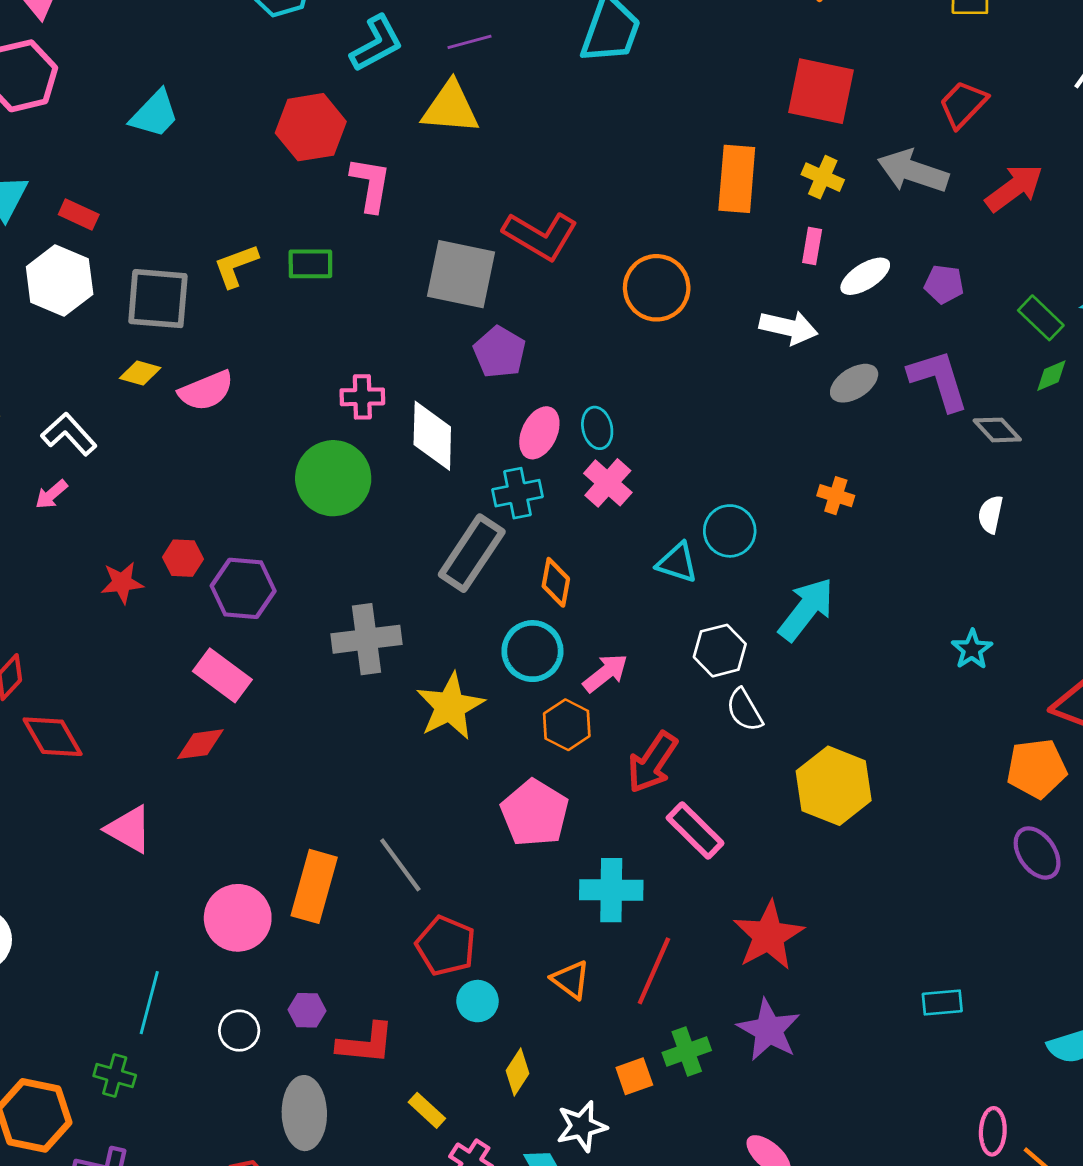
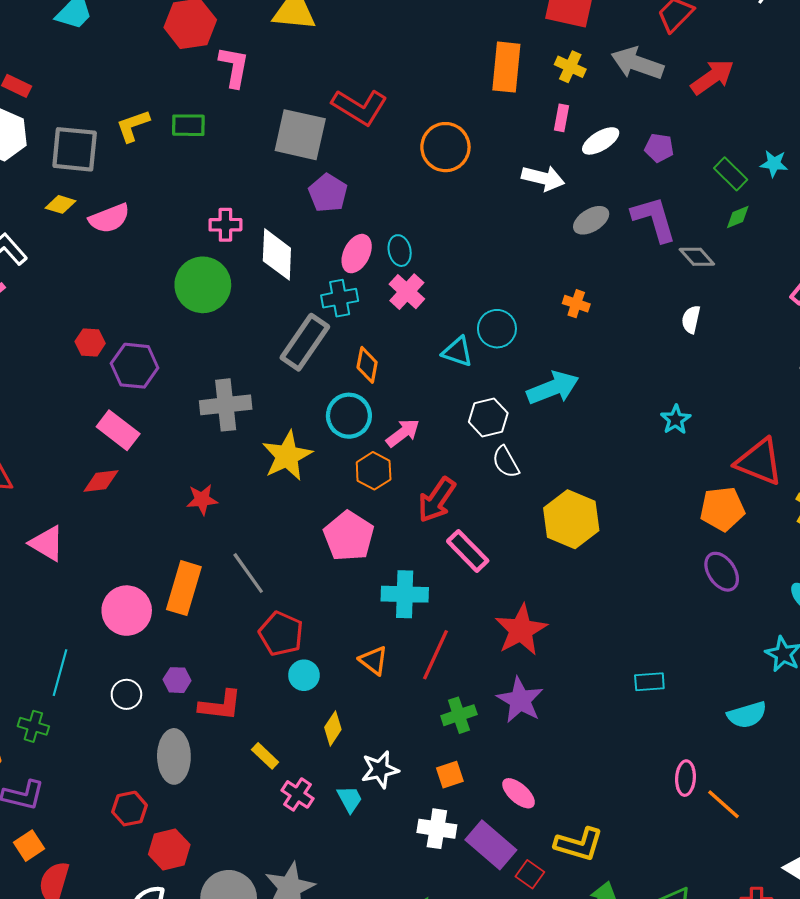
red star: (122, 583) -> (202, 500), moved
cyan arrow: (806, 609) -> (553, 388), turned 30
orange square: (634, 1076) -> (450, 775), moved

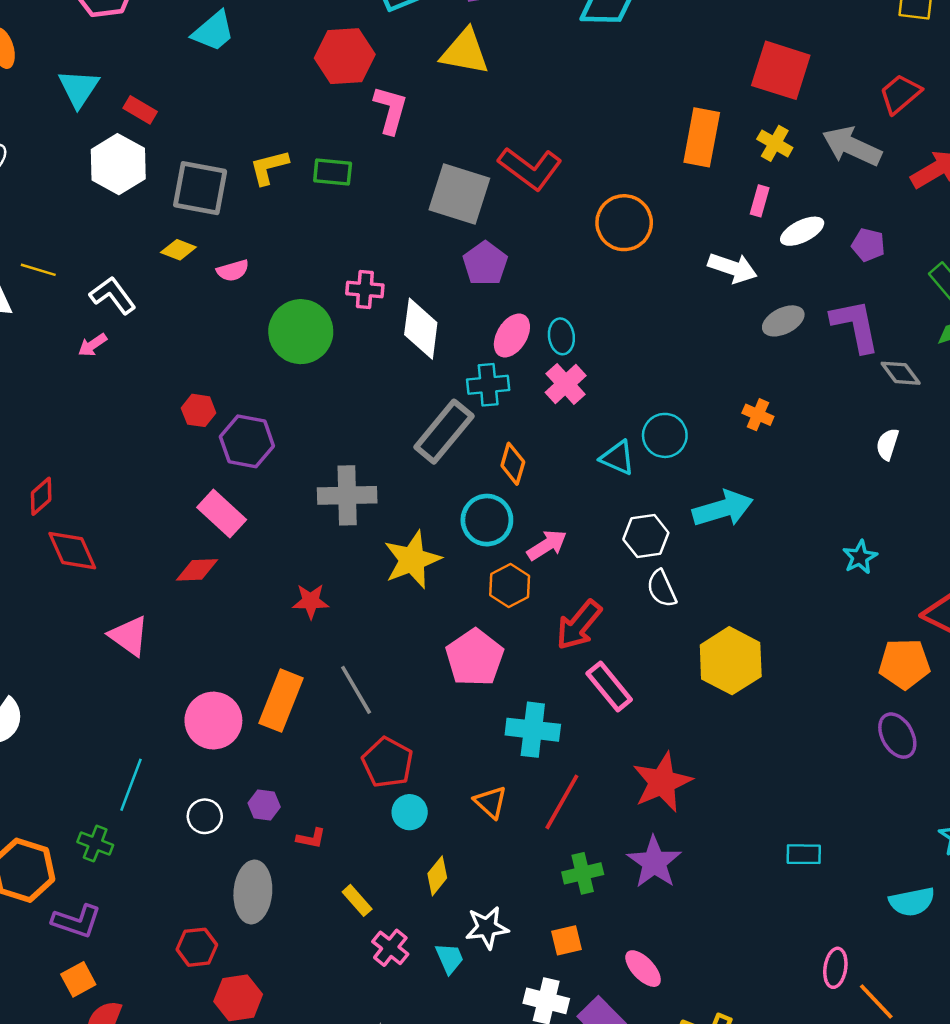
pink semicircle: (109, 218) -> (233, 271), size x0.7
green circle: (203, 285) -> (301, 332), moved
red L-shape: (220, 705) -> (311, 838), size x0.6

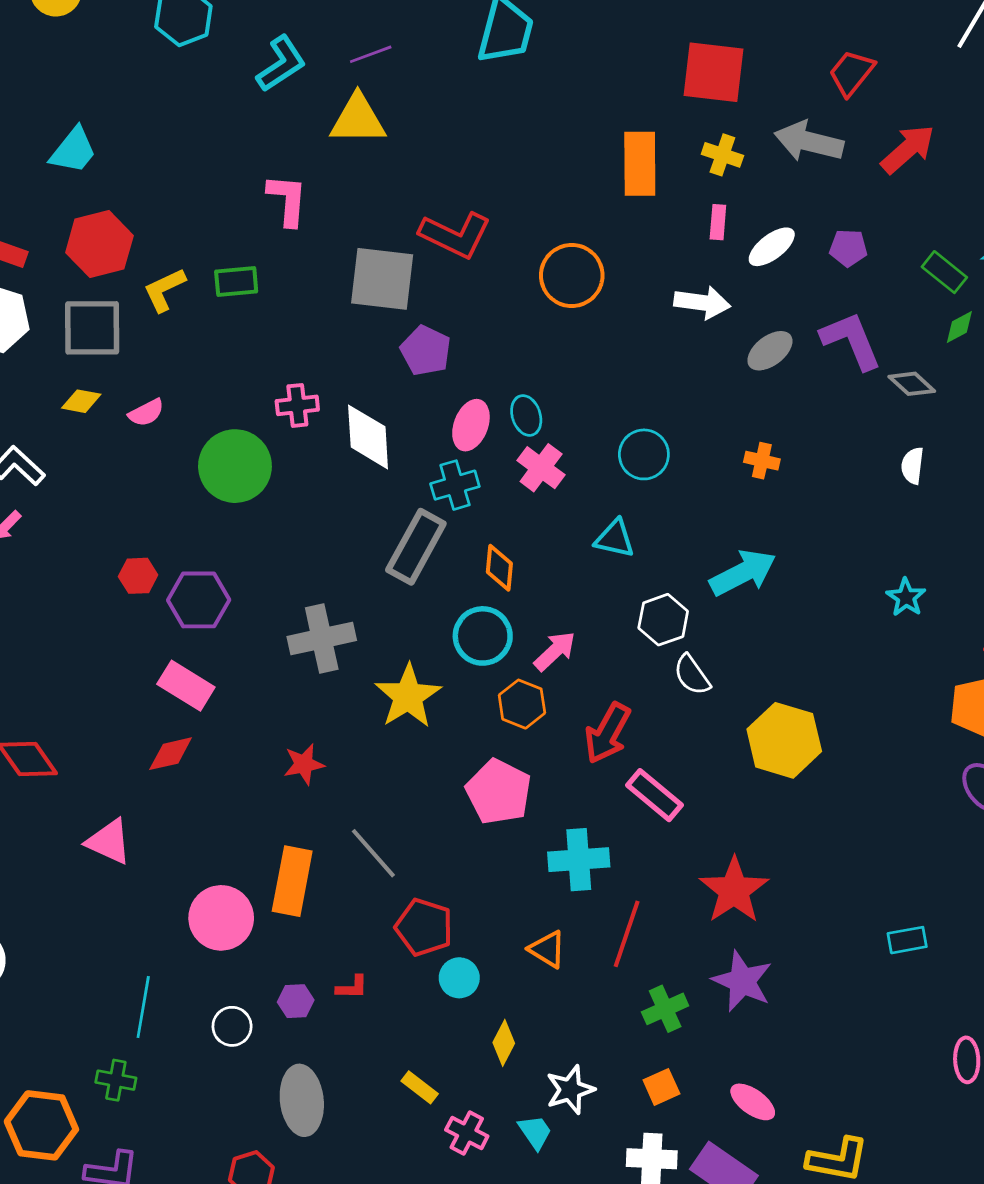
red hexagon: (345, 56) -> (99, 244), moved
cyan circle: (665, 435) -> (644, 454), moved
red L-shape: (311, 838) -> (352, 987), moved

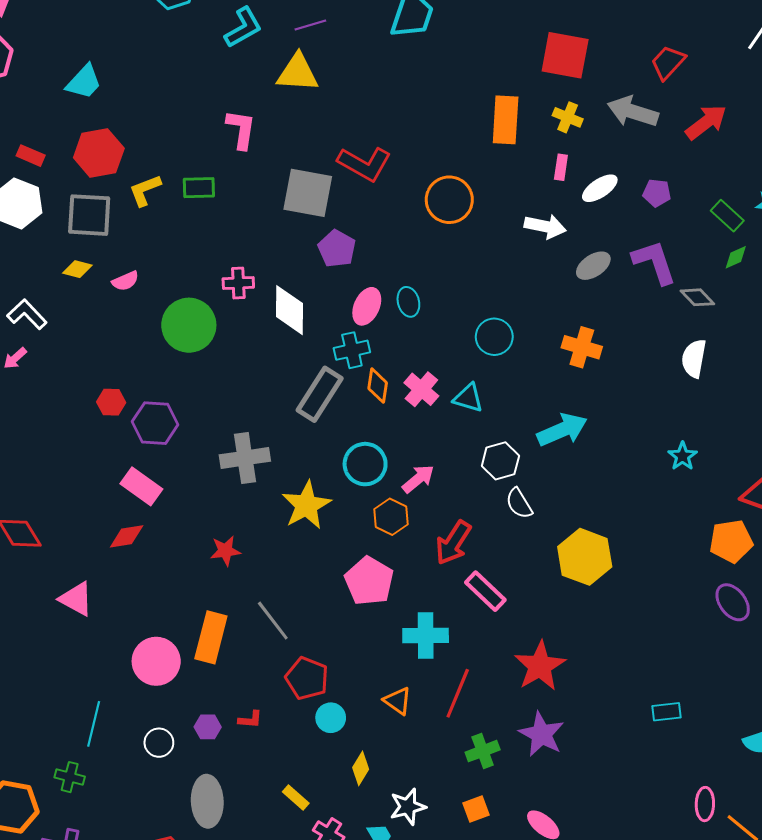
orange cross: (762, 461) -> (582, 347), size x1.5
white semicircle: (912, 466) -> (694, 358), size x1.4
pink cross: (541, 468) -> (421, 389), moved
orange diamond: (499, 568) -> (378, 386), moved

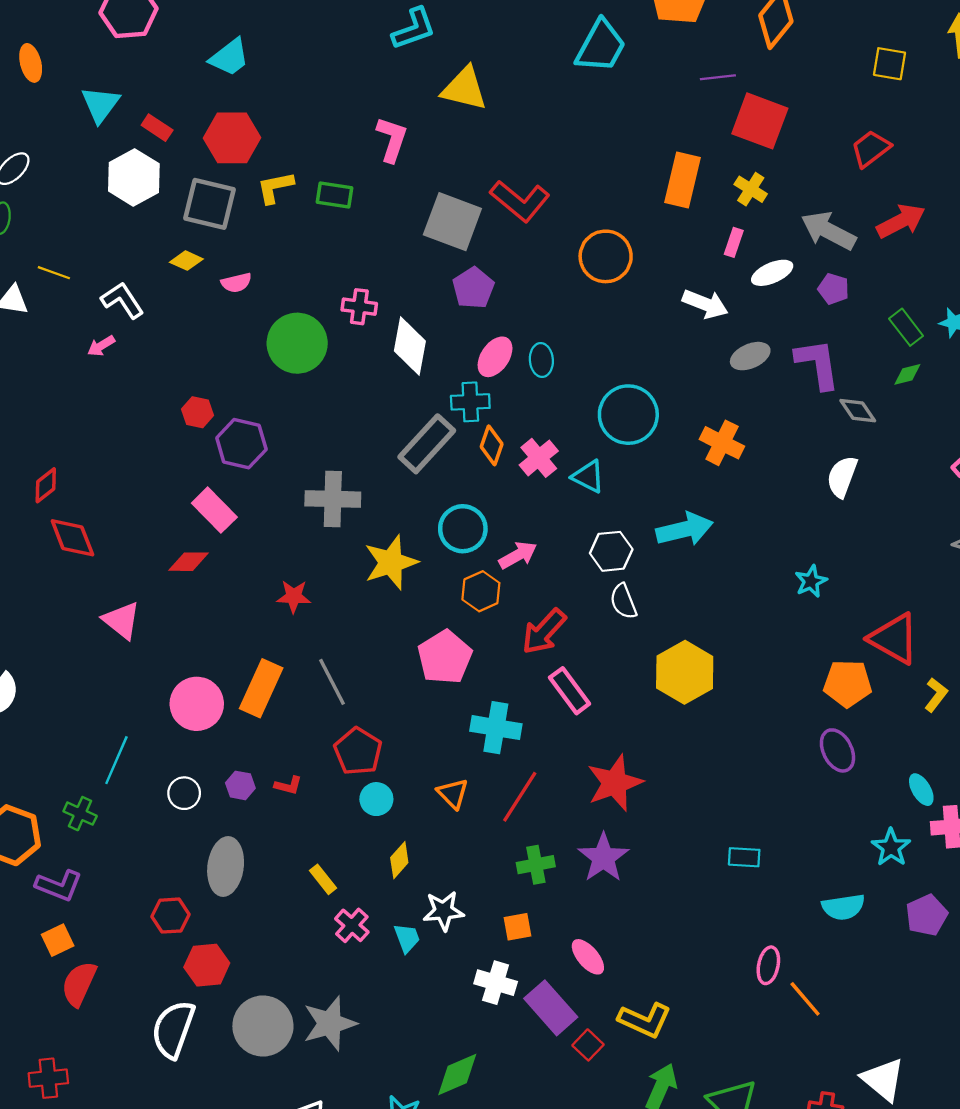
purple line: (310, 25) -> (718, 77), moved
gray arrow: (633, 112) -> (828, 231), moved
cyan circle: (494, 337) -> (628, 415), size x1.4

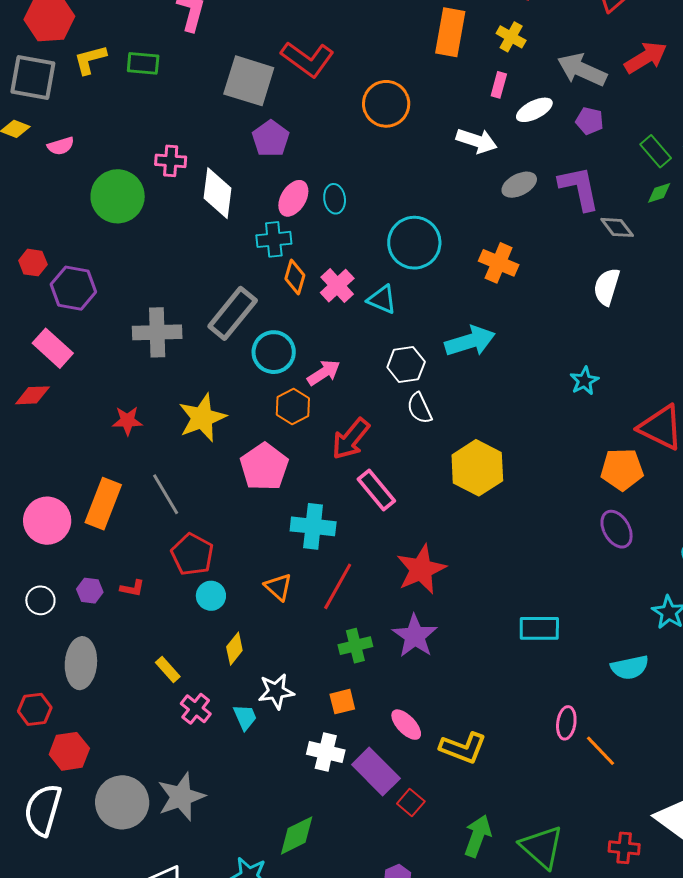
gray rectangle: (427, 444) -> (233, 313), moved
yellow star: (391, 562) -> (202, 418), moved
cyan rectangle: (744, 857) -> (539, 628), size x1.4
yellow L-shape: (645, 1020) -> (463, 748), moved

